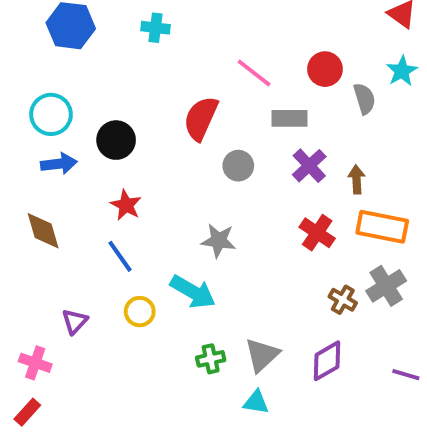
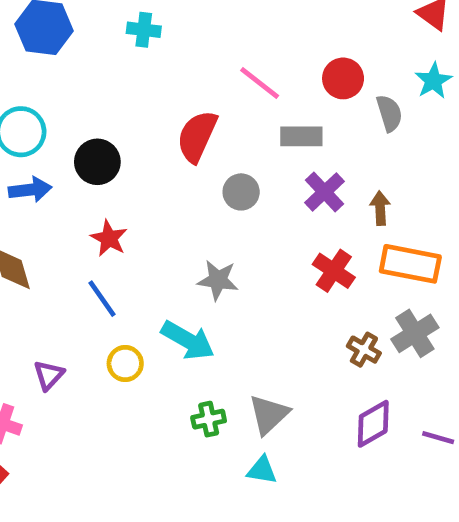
purple diamond: (327, 361) -> (373, 424), moved

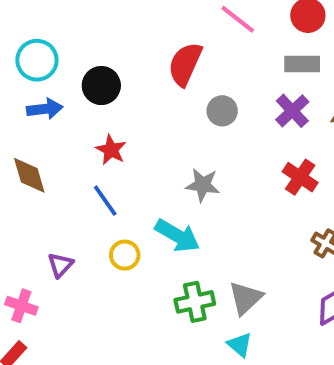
gray rectangle: (301, 136) -> (302, 64), moved
green cross: (209, 419) -> (195, 302), size x1.4
cyan triangle: (262, 470) -> (240, 345), turned 32

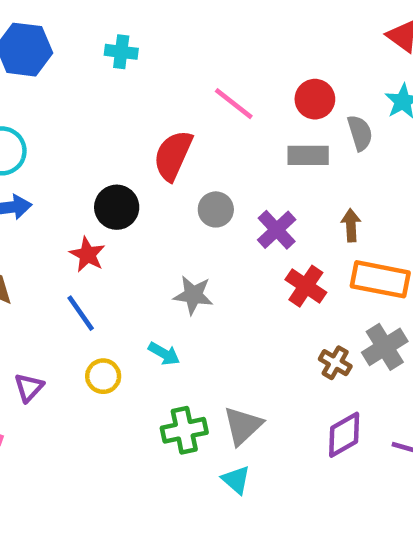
black circle: (101, 86) -> (117, 207), moved
purple cross: (292, 111) -> (277, 230), moved
cyan arrow: (177, 236) -> (164, 354), size x0.6

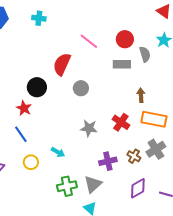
purple cross: (277, 230) -> (108, 161), moved, turned 30
gray star: (193, 295) -> (89, 128), moved

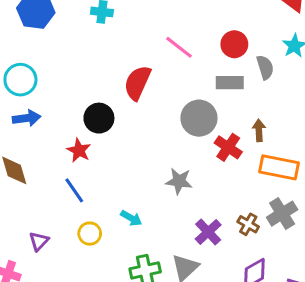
gray circle: (81, 88) -> (199, 118), moved, size x1.5
red cross: (121, 122) -> (228, 147), moved
purple cross: (108, 161) -> (208, 232), turned -30

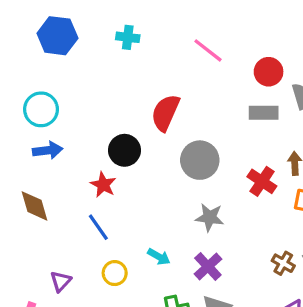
pink line: (179, 47) -> (208, 50), moved
gray circle: (199, 118) -> (200, 160), moved
purple cross: (208, 232) -> (208, 266), moved

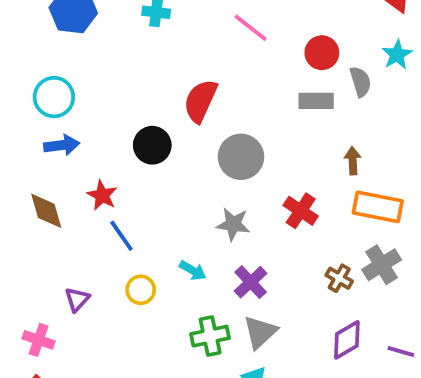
red cross: (262, 181) -> (301, 211), moved
red star: (103, 185) -> (102, 195), moved
gray star: (210, 217) -> (233, 224), moved

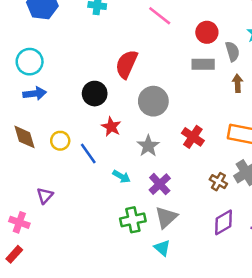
brown arrow: (353, 161) -> (238, 83), moved
red star: (102, 195) -> (111, 127), moved
gray star: (233, 224) -> (148, 146), turned 30
blue line: (121, 236) -> (88, 153), moved
yellow circle: (141, 290) -> (60, 141), moved

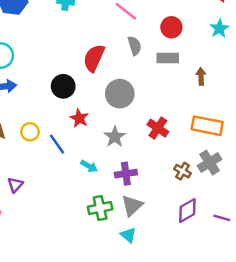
gray semicircle: (232, 51) -> (135, 46), moved
purple cross: (160, 184) -> (126, 174), turned 35

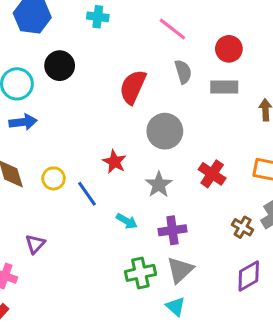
black circle: (63, 86) -> (60, 66), moved

